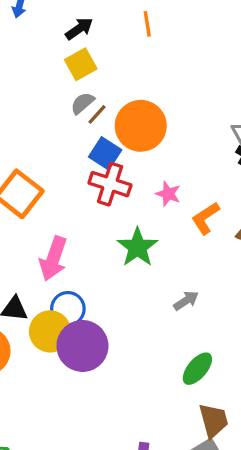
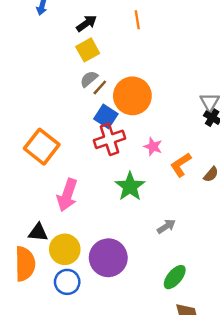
red cross: (110, 184) -> (109, 139), turned -36
blue circle: (68, 309) -> (67, 282), moved
purple circle: (82, 346) -> (108, 258), moved

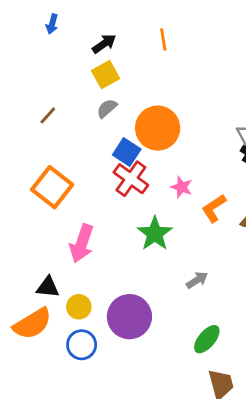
brown line: (100, 87) -> (48, 115), moved
red cross: (109, 139) -> (131, 179), turned -36
yellow circle: (65, 249) -> (79, 307), size x0.7
orange semicircle: (25, 264) -> (32, 324), turned 60

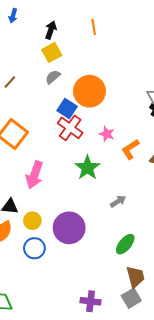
black arrow: (104, 44) -> (51, 30), turned -36

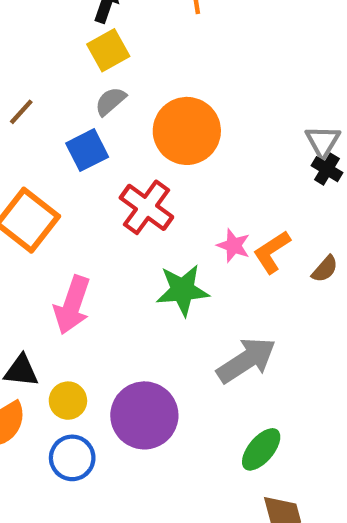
blue square: (67, 109) -> (87, 150), moved, turned 30
pink star: (107, 134) -> (234, 246), moved
green star: (87, 168) -> (183, 290), turned 30
gray arrow: (118, 201) -> (246, 360), size x1.8

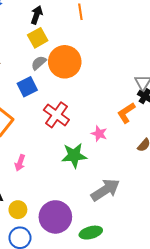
orange circle: (187, 131) -> (65, 62), moved
orange L-shape: (272, 252) -> (126, 113), moved
pink arrow: (72, 305) -> (20, 163), size x0.6
green ellipse: (261, 449) -> (91, 233), moved, turned 35

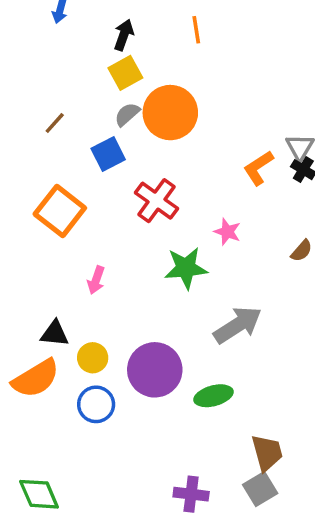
orange L-shape: (126, 113) -> (258, 168), moved

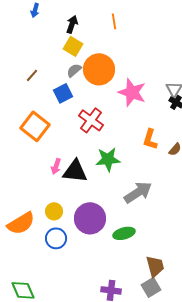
yellow square: (125, 73) -> (73, 46), turned -30
orange L-shape: (258, 168) -> (150, 139), moved, turned -40
pink star: (227, 232) -> (132, 92), moved, size x1.8
black triangle: (55, 334) -> (75, 171), moved, size x1.5

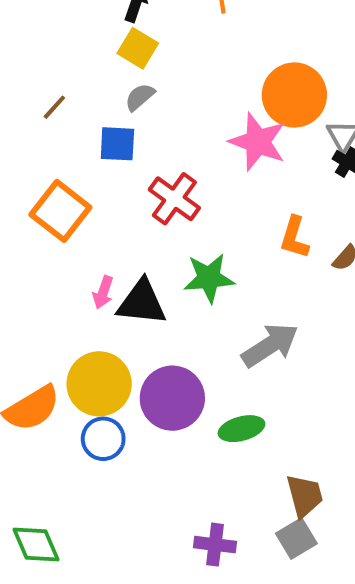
orange circle: (99, 69) -> (294, 95), moved
blue square: (63, 93) -> (117, 144), turned 30
yellow circle: (54, 211) -> (99, 384), size x1.8

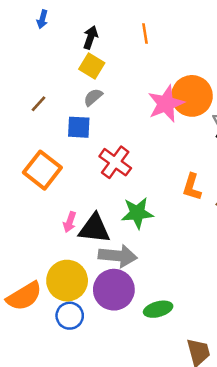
pink star: (258, 142) -> (166, 104), moved, turned 30
gray arrow: (270, 345) -> (118, 256), moved, turned 39

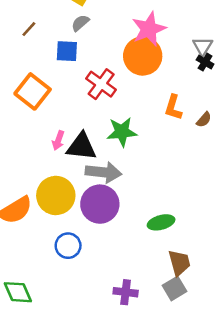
orange circle: (192, 96) -> (143, 56), moved
green ellipse: (158, 309) -> (161, 222), moved
blue circle: (70, 316) -> (68, 246), moved

